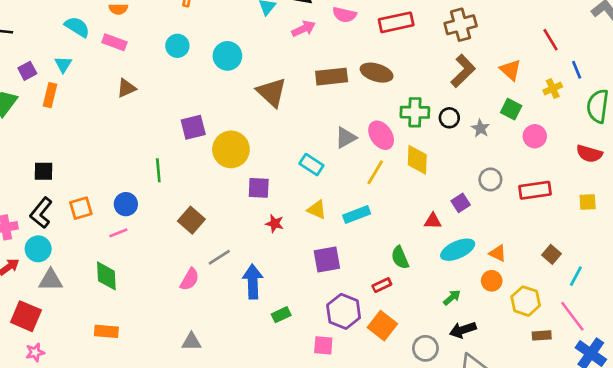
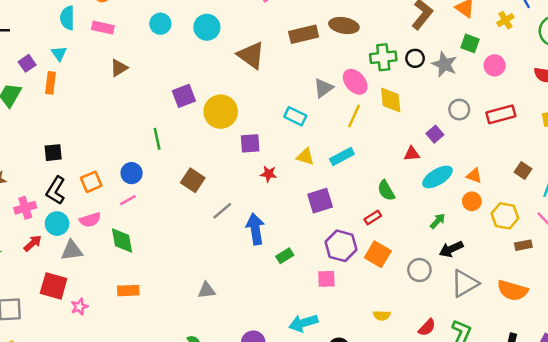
cyan semicircle: (77, 27) -> (67, 18), turned -115
gray star: (480, 128) -> (444, 64), size x1.5
pink semicircle: (190, 279) -> (90, 220), moved, turned 50
pink star: (35, 352) -> (79, 307), moved

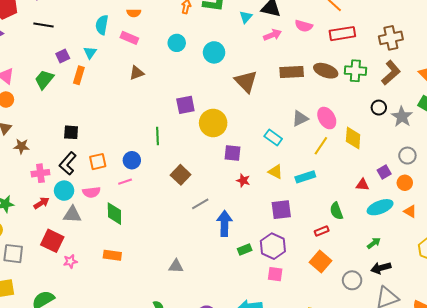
green cross: (383, 57) -> (355, 71), moved
orange circle: (472, 201) -> (405, 183), moved
purple hexagon: (341, 246) -> (273, 246), moved

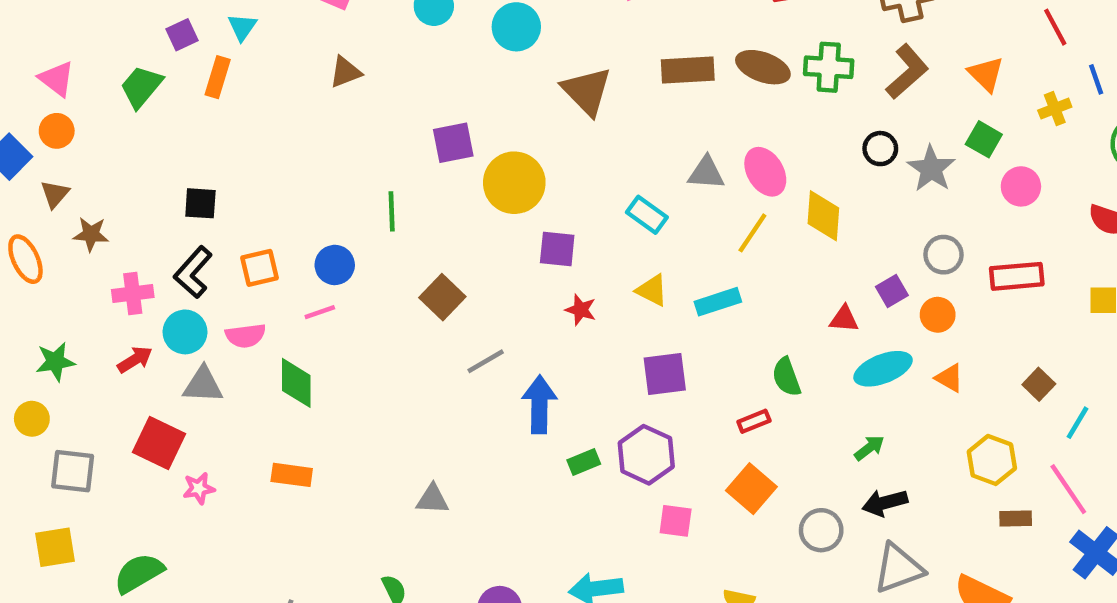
gray triangle: (300, 119) -> (706, 173), turned 30
pink square: (275, 274) -> (676, 521), moved

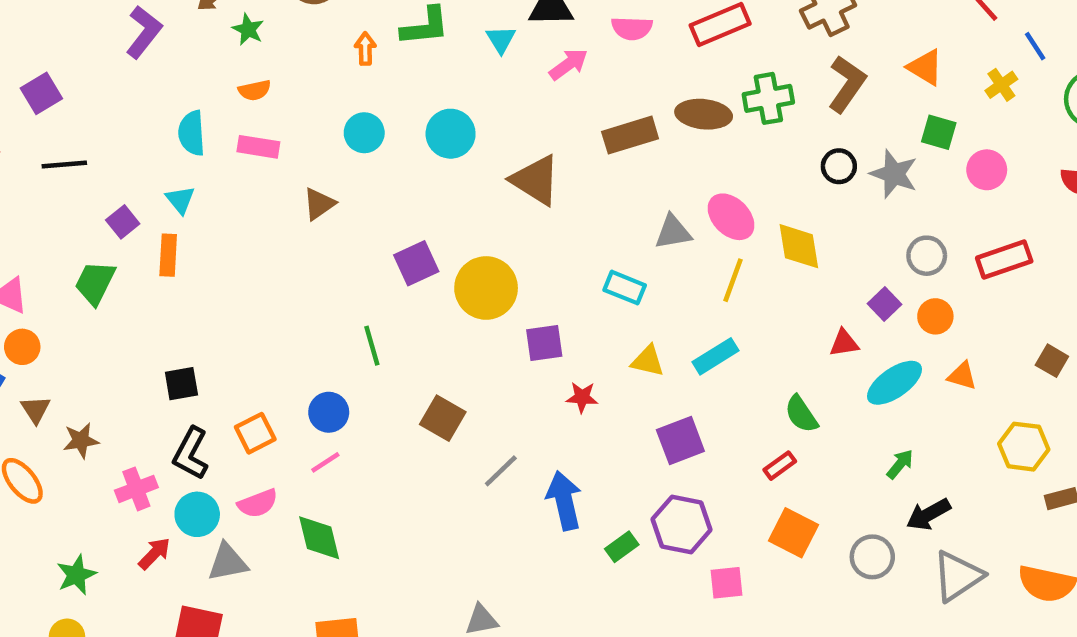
brown triangle: (345, 72) -> (319, 204), moved

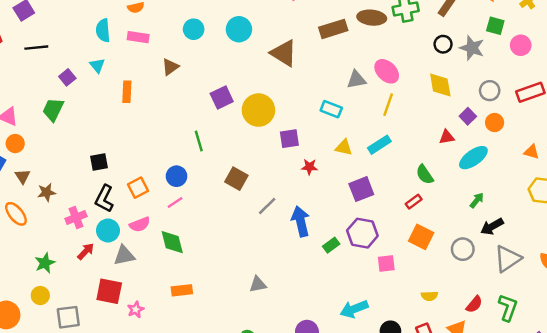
yellow diamond: (799, 246) -> (440, 85), moved
orange rectangle: (168, 255) -> (127, 92), moved
orange triangle: (962, 376) -> (531, 152), moved

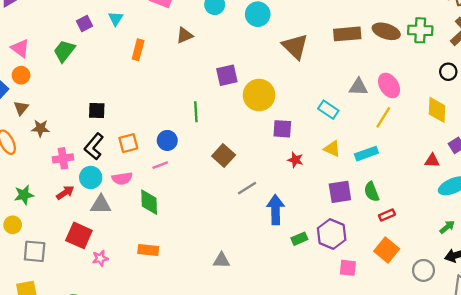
green semicircle: (425, 175) -> (372, 192), moved

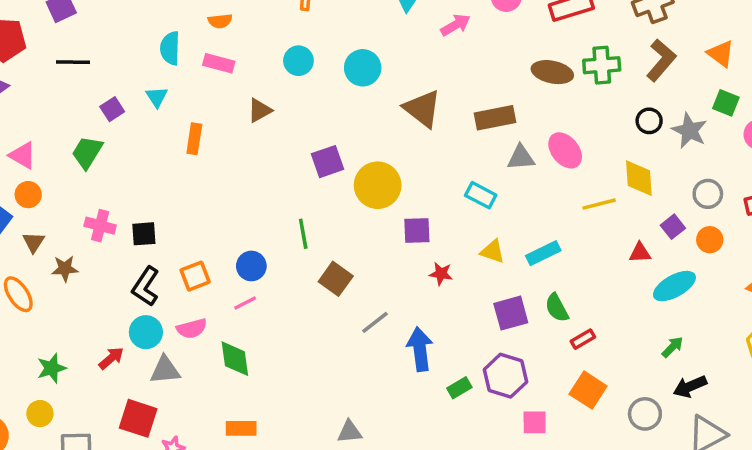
brown rectangle: (347, 34) -> (495, 118), moved
green line: (196, 112) -> (303, 234), moved
yellow line: (383, 117) -> (599, 204), moved, turned 50
pink cross: (63, 158) -> (100, 226), moved, turned 30

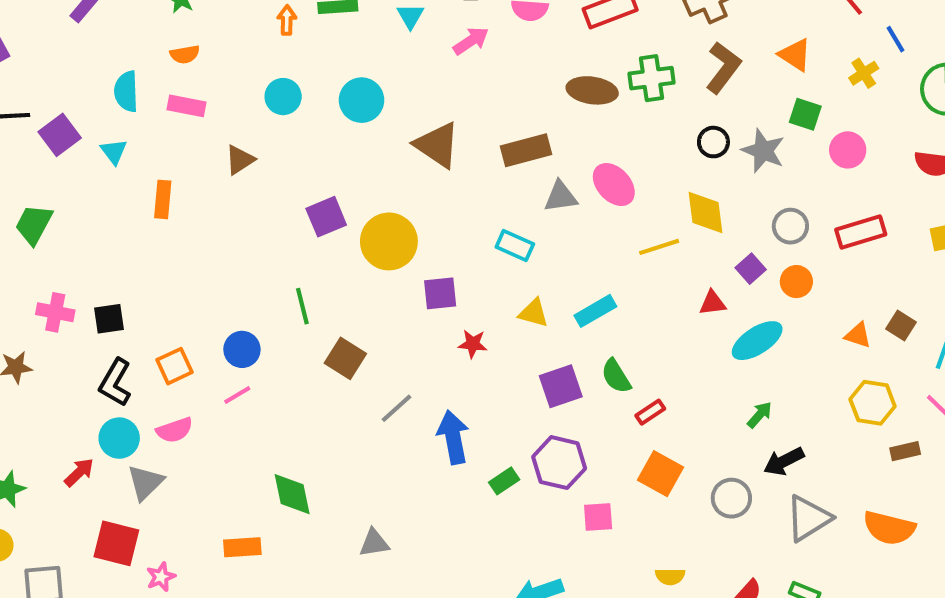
purple square: (112, 109) -> (60, 135), moved, size x1.4
green diamond: (235, 359) -> (292, 494), moved
gray triangle: (165, 370) -> (145, 483), turned -36

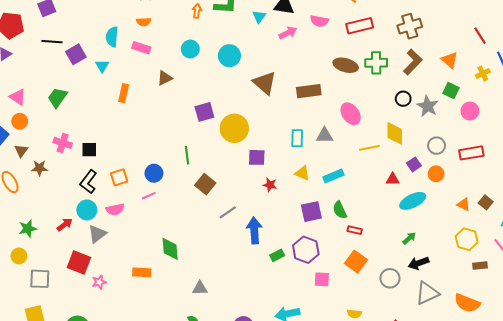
gray triangle: (561, 197) -> (325, 135), moved
cyan rectangle: (515, 246) -> (297, 138), turned 60
red rectangle: (650, 412) -> (355, 230), turned 40
gray triangle: (374, 543) -> (200, 288), moved

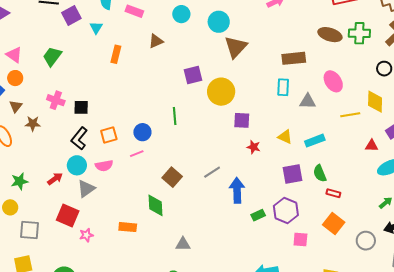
brown triangle: (265, 83) -> (236, 47), moved, turned 30
cyan rectangle: (297, 138) -> (283, 87), moved
brown square: (205, 184) -> (172, 177), moved

